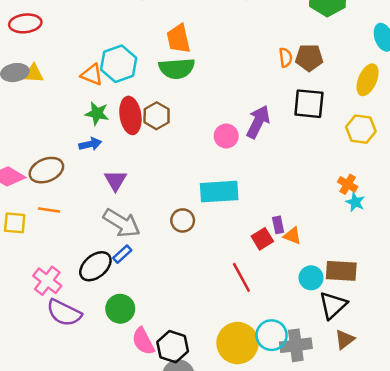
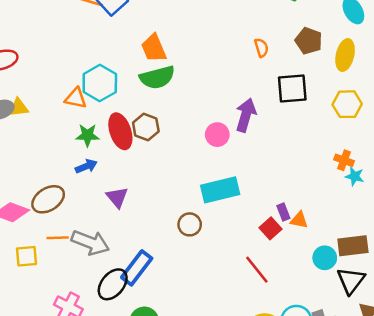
brown pentagon: (309, 58) -> (309, 41), moved, turned 30
gray arrow: (122, 223) -> (90, 242), moved
blue rectangle: (122, 254) -> (137, 268), size x1.8

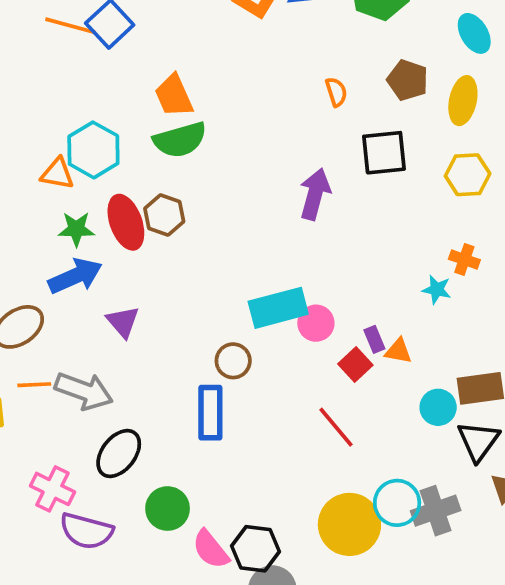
pink circle: (217, 135) -> (316, 323), moved
blue arrow: (86, 166) -> (75, 276), size x1.6
cyan star: (355, 176) -> (437, 290), moved
blue rectangle: (137, 268) -> (210, 413), moved, turned -36

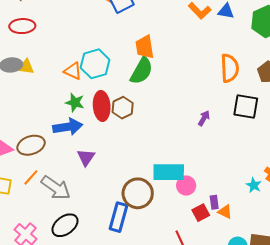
orange semicircle: (336, 92) -> (230, 68), size x1.8
green semicircle: (180, 140) -> (142, 71), turned -60
purple arrow: (315, 194) -> (204, 118), size x0.6
brown circle: (233, 361) -> (138, 193), size x1.6
orange line: (34, 385) -> (31, 177), turned -60

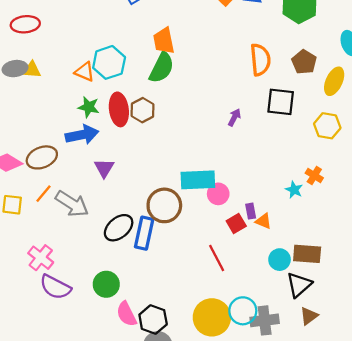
black ellipse: (65, 225) -> (119, 228), moved

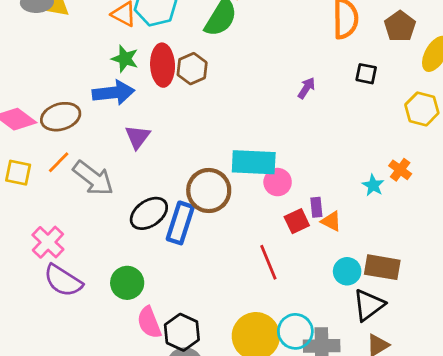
black square: (281, 102) -> (366, 74), size x0.6

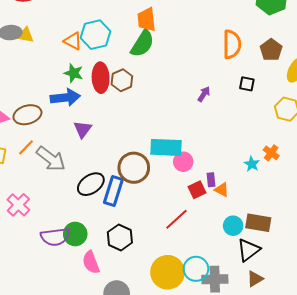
red line: (268, 262) -> (177, 219), turned 70
purple semicircle: (63, 281) -> (55, 237), moved, turned -40
black hexagon: (182, 332) -> (120, 237), moved

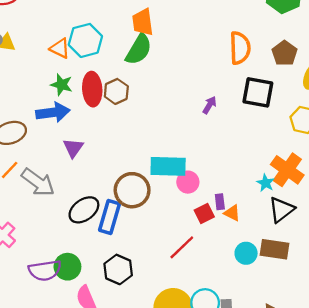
black square: (247, 84) -> (258, 92), size x1.8
orange cross: (271, 153) -> (287, 170), size x1.8
black triangle: (249, 250) -> (281, 210), moved

